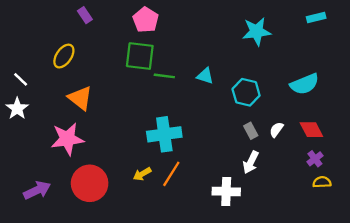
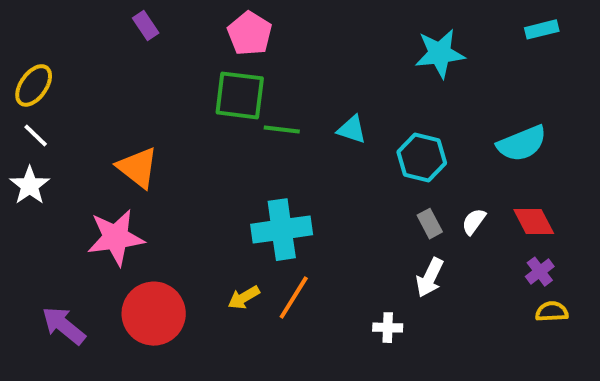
yellow ellipse: (64, 56) -> (34, 85), moved
purple arrow: (37, 190) -> (64, 326), turned -116
white cross: (226, 191) -> (388, 328), size x0.6

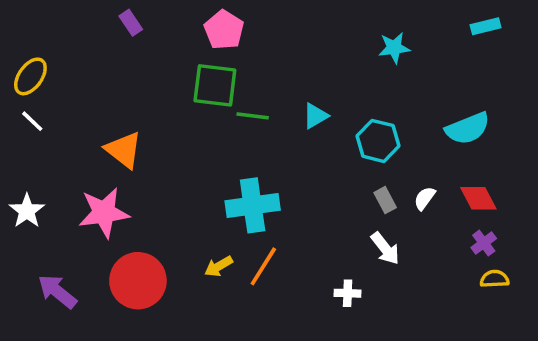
cyan star: (440, 53) -> (394, 48), size x0.7
cyan triangle: (352, 129) -> (315, 116), turned -48
white star: (30, 185) -> (27, 211), moved
white arrow: (430, 278) -> (385, 248), turned -64

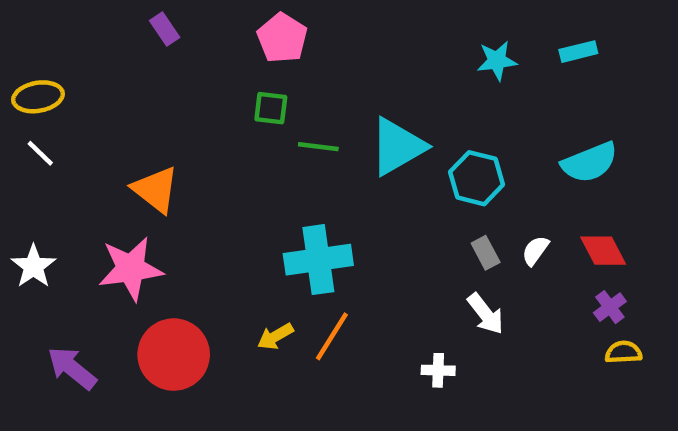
cyan rectangle: (486, 26) -> (578, 52), moved
yellow ellipse: (30, 76) -> (38, 97), turned 45
green square: (215, 85) -> (271, 108), size x0.6
cyan triangle: (315, 116) -> (397, 147), size x1.8

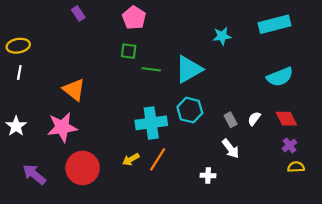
cyan rectangle: (578, 52) -> (275, 24), size x1.8
cyan star: (497, 61) -> (222, 36), moved
white line: (40, 153) -> (19, 73), turned 56
cyan hexagon: (477, 178) -> (190, 110), moved

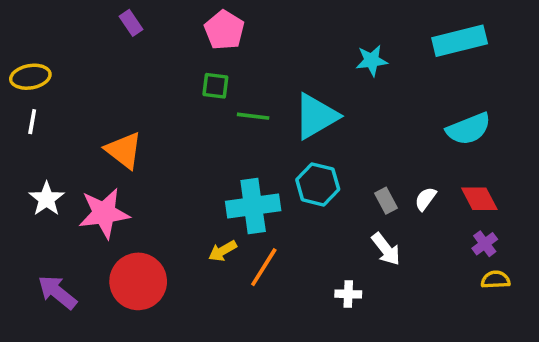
white star: (16, 126) -> (47, 199), moved
yellow arrow: (131, 159) -> (223, 251), moved

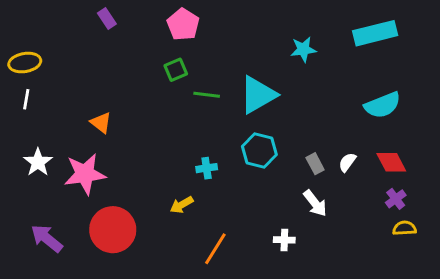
green square: (215, 86) -> (176, 70), turned -30
orange triangle: (124, 150) -> (101, 123), size x0.7
cyan cross: (253, 206) -> (207, 168), size x0.5
orange line: (264, 267) -> (215, 249), moved

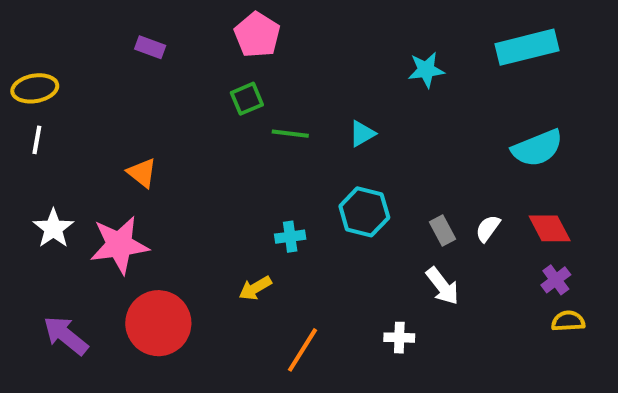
purple rectangle: (107, 19) -> (150, 47), moved, turned -36
cyan triangle: (258, 95) -> (362, 134), size x0.5

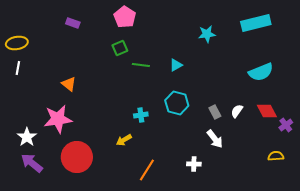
white star: (53, 228) -> (27, 137), moved
purple cross: (556, 280) -> (286, 125), moved

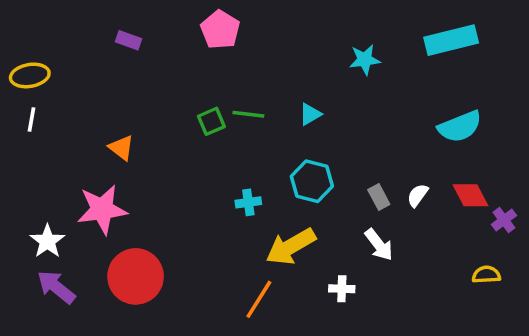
green square: (120, 48) -> (211, 121), moved
yellow arrow: (124, 140) -> (291, 246), moved, size x1.8

